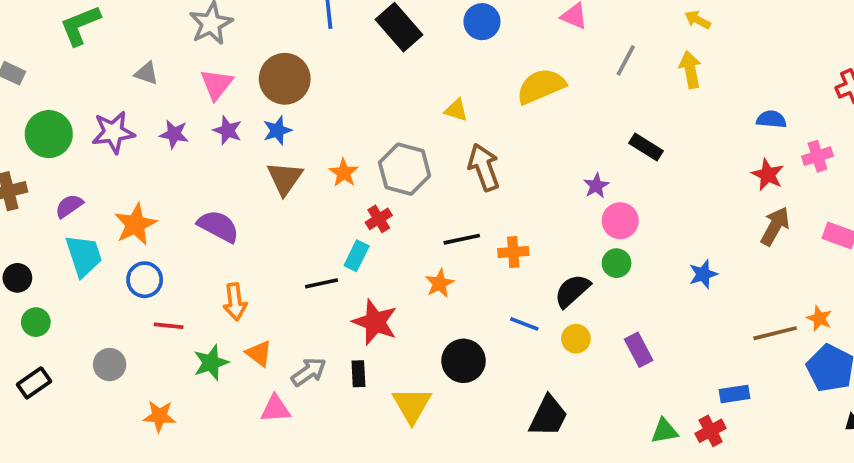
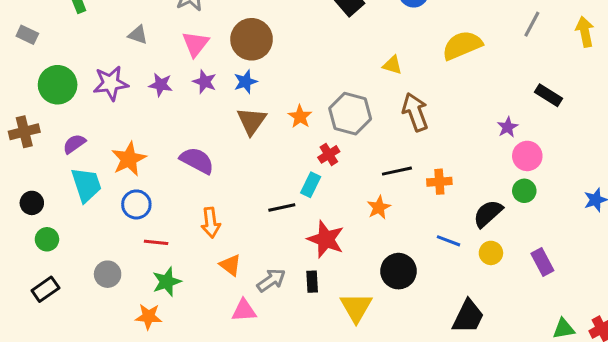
green star: (211, 363) -> (167, 282), moved

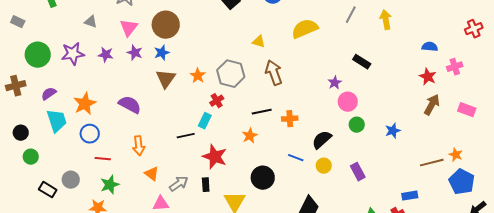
green circle: (524, 191) -> (357, 125), moved
black rectangle: (45, 289) -> (48, 190), moved, turned 66

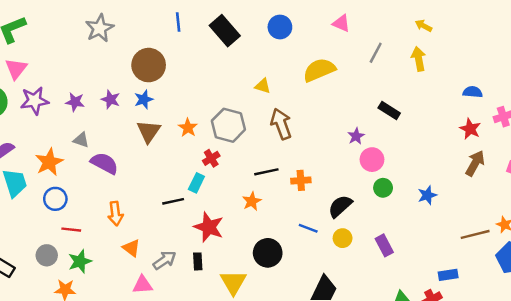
gray triangle: (91, 22) -> (81, 140), moved
pink triangle: (129, 28) -> (16, 69), moved
gray circle: (71, 180) -> (47, 255), moved

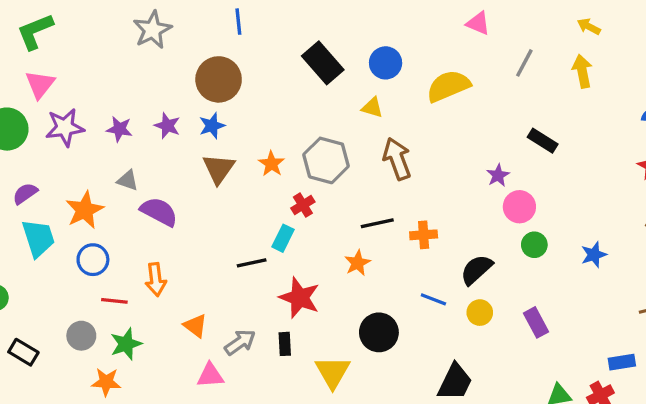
blue line: (178, 22) -> (238, 22), moved
blue circle: (280, 27) -> (386, 63), moved
black rectangle: (225, 31) -> (323, 63), moved
orange arrow: (115, 214) -> (156, 279), moved

